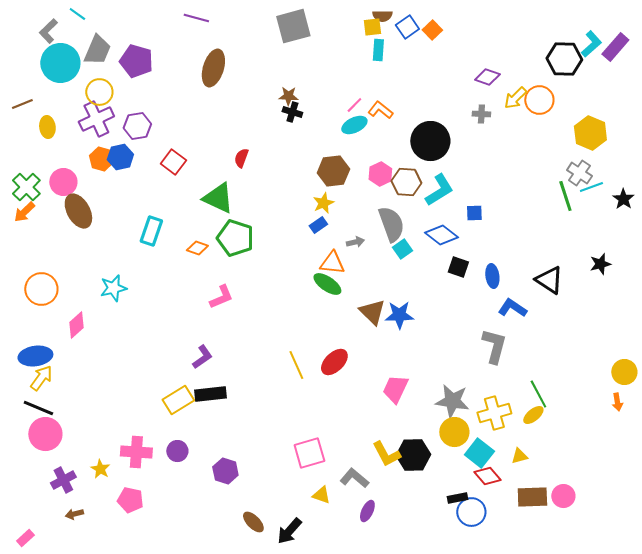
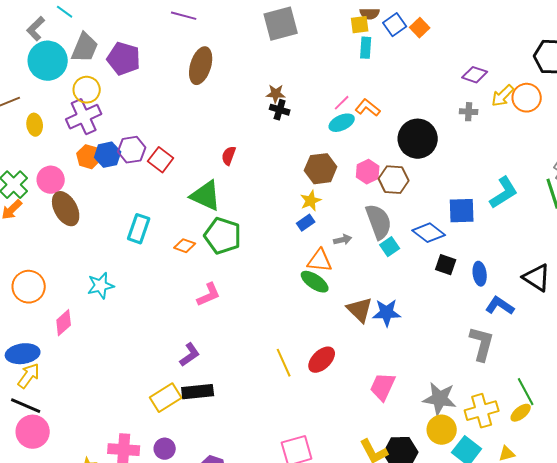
purple hexagon: (137, 126) -> (132, 150), moved
cyan L-shape: (439, 190) -> (504, 193), moved
blue square: (474, 213) -> (462, 211), size x1.6

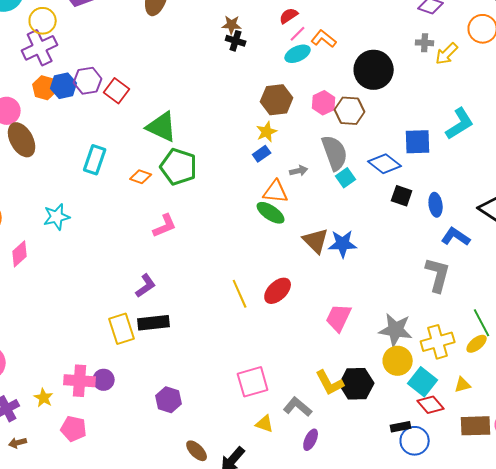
yellow arrow: (503, 96) -> (447, 54), moved
red semicircle: (229, 156) -> (289, 16), moved, turned 36
yellow rectangle: (166, 398) -> (122, 329), turned -76
purple circle: (165, 449) -> (104, 380), moved

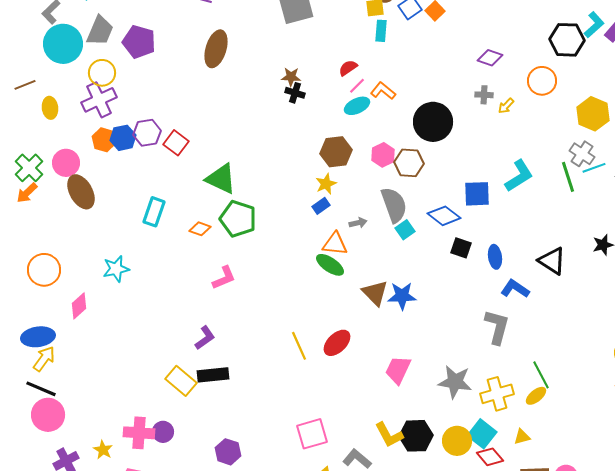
yellow arrow: (447, 54) -> (506, 106), size x0.7
yellow rectangle: (122, 329) -> (181, 381), turned -32
yellow circle: (398, 361) -> (457, 441), moved

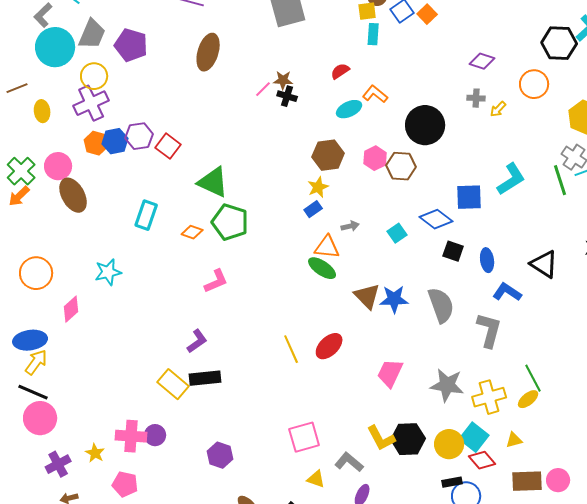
pink line: (357, 86) -> (263, 89), moved
gray semicircle: (394, 205) -> (441, 305), moved

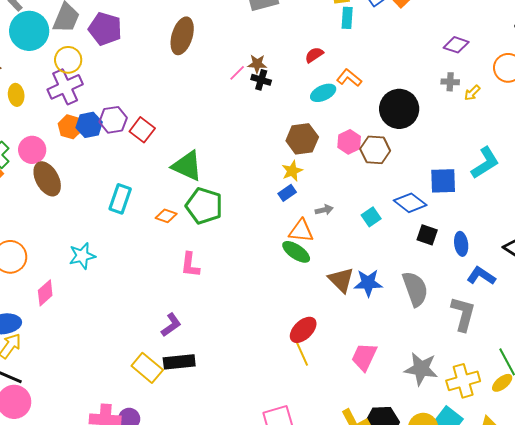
pink L-shape: (216, 281) -> (190, 265), turned 120
yellow line: (291, 349) -> (301, 352), moved

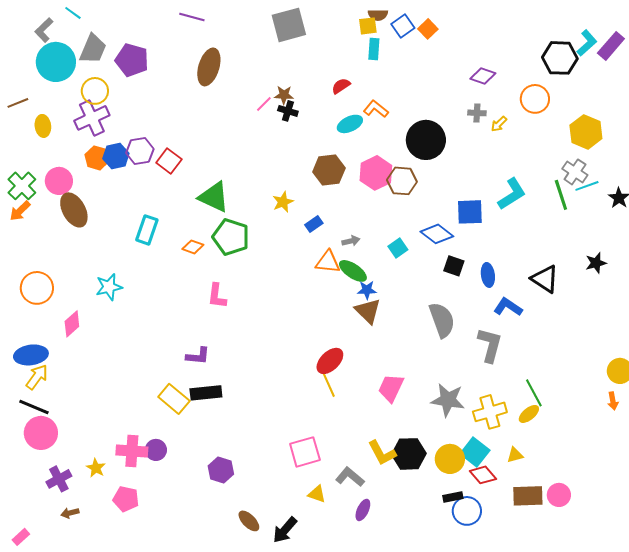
pink hexagon: (349, 142) -> (376, 173), size x1.4
yellow star: (292, 171) -> (283, 202), moved
green ellipse: (296, 252) -> (353, 271), moved
blue star: (368, 283) -> (367, 290), moved, size x0.7
purple L-shape: (171, 325) -> (198, 356), turned 40

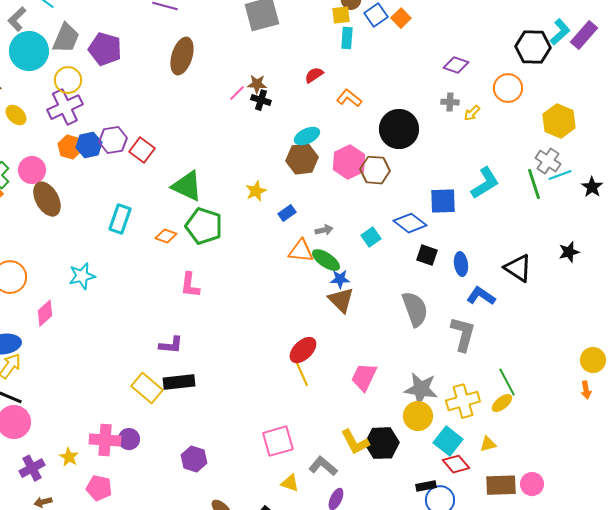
cyan ellipse: (350, 124) -> (307, 136), moved
yellow ellipse: (43, 126) -> (16, 115), turned -40
yellow circle: (450, 459) -> (418, 416), moved

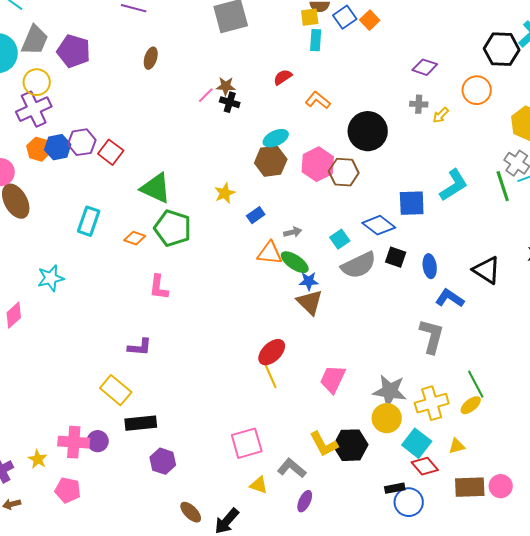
brown ellipse: (182, 56) -> (151, 58), size x0.6
gray semicircle: (415, 309) -> (359, 265), moved, turned 84
black rectangle: (179, 382) -> (141, 423), moved

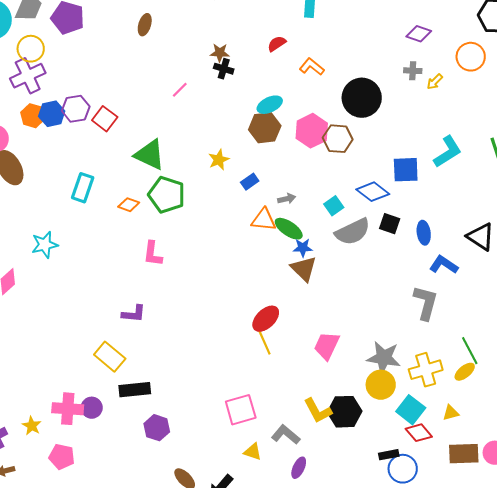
pink line: (206, 95) -> (180, 90), moved

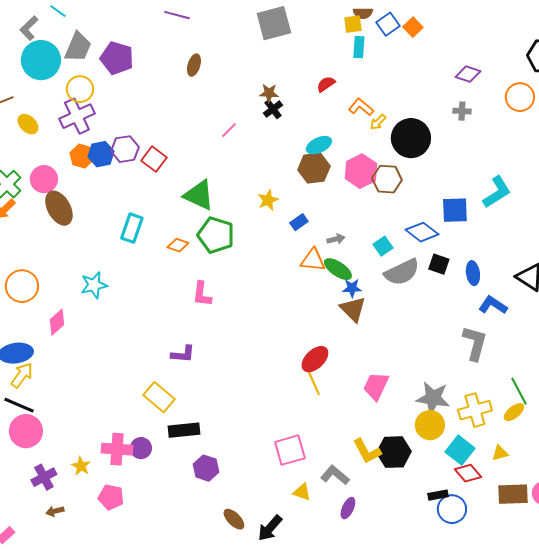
black cross: (224, 69) -> (273, 109), turned 36
yellow arrow: (435, 82) -> (378, 122), moved

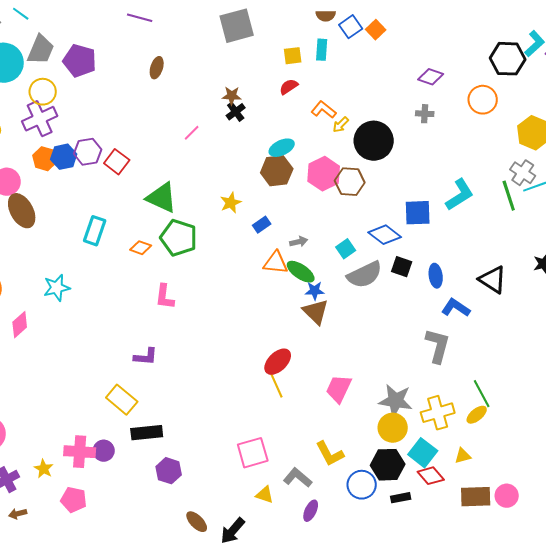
yellow square: (353, 24) -> (293, 56), moved
black hexagon: (394, 452) -> (388, 465), moved
blue circle: (452, 509) -> (362, 485), moved

